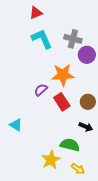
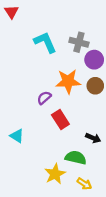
red triangle: (36, 13) -> (11, 12), moved, turned -40
red rectangle: (62, 102) -> (60, 119), moved
brown circle: (88, 102) -> (95, 86), moved

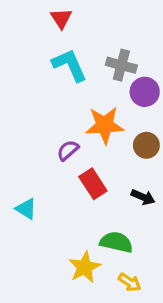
red triangle: (11, 12) -> (61, 18), moved
brown circle: (95, 86) -> (146, 145), moved
black arrow: (93, 138) -> (143, 197), moved

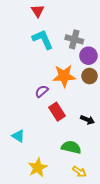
brown circle: (146, 145) -> (90, 76), moved
cyan triangle: (26, 209) -> (18, 136), moved
yellow star: (85, 267) -> (38, 168), moved

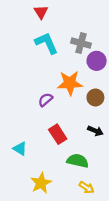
brown circle: (90, 76) -> (95, 97), moved
red rectangle: (57, 112) -> (58, 134), moved

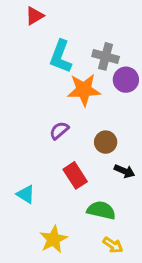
red triangle: (41, 12) -> (34, 16), moved, turned 32
cyan L-shape: (47, 43) -> (61, 56), turned -135
orange star: (70, 83) -> (84, 90), moved
brown circle: (95, 97) -> (106, 142), moved

